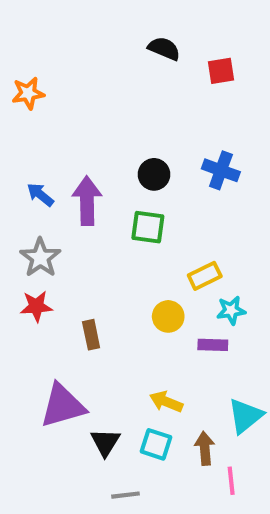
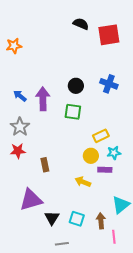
red square: (221, 71) -> (109, 35), size x1.6
yellow circle: (168, 316) -> (91, 156), moved
yellow arrow: (166, 402) -> (83, 182), moved

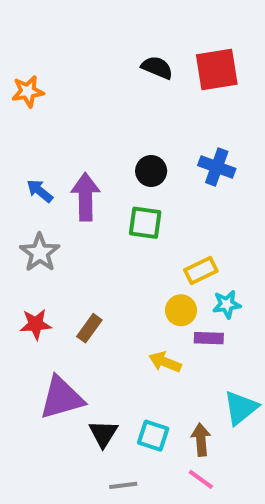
black semicircle: (81, 24) -> (157, 68), moved
red star: (18, 151) -> (36, 324), moved
brown rectangle: (45, 165) -> (89, 328), turned 48
pink line: (114, 237) -> (201, 479), moved, turned -48

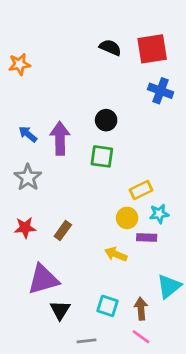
blue cross: (217, 167) -> (161, 91), moved
black triangle: (103, 434) -> (60, 310), moved

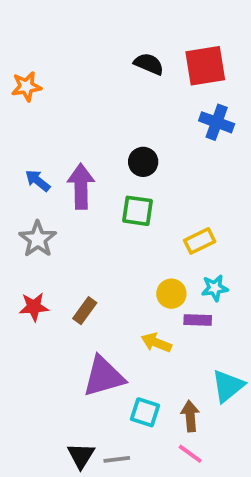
yellow rectangle: (141, 190) -> (200, 241), moved
purple triangle: (43, 279) -> (104, 377), moved
black triangle: (60, 310) -> (81, 456), moved

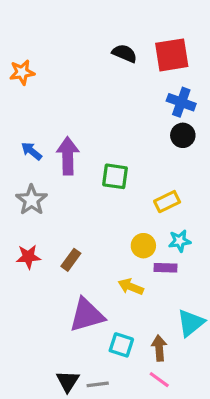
black circle: (143, 162) -> (183, 135), moved

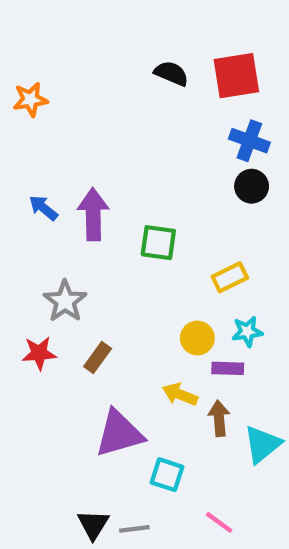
gray star: (31, 200) -> (65, 301), moved
brown arrow: (159, 348) -> (219, 418), moved

